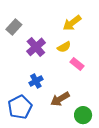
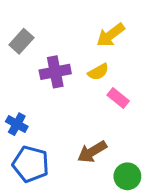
purple cross: (36, 47) -> (55, 72), turned 30
blue cross: (36, 81) -> (17, 124), moved, turned -32
blue pentagon: (20, 107) -> (31, 164), turned -30

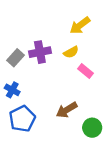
gray rectangle: (21, 41) -> (16, 58), moved
blue pentagon: (31, 164) -> (22, 119), turned 30

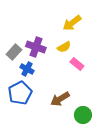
purple cross: (40, 52) -> (36, 47), turned 30
blue cross: (12, 90) -> (27, 69), moved
blue pentagon: (22, 119) -> (20, 93), moved

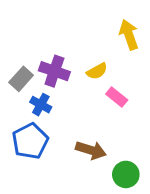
yellow arrow: (72, 23) -> (129, 35), moved, turned 108
brown arrow: (60, 99) -> (91, 150), turned -132

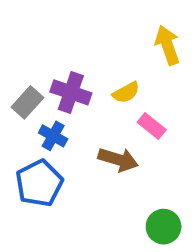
brown arrow: (91, 150) -> (118, 160), moved

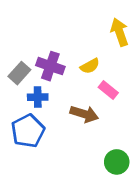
blue cross: (53, 136) -> (38, 97), turned -30

